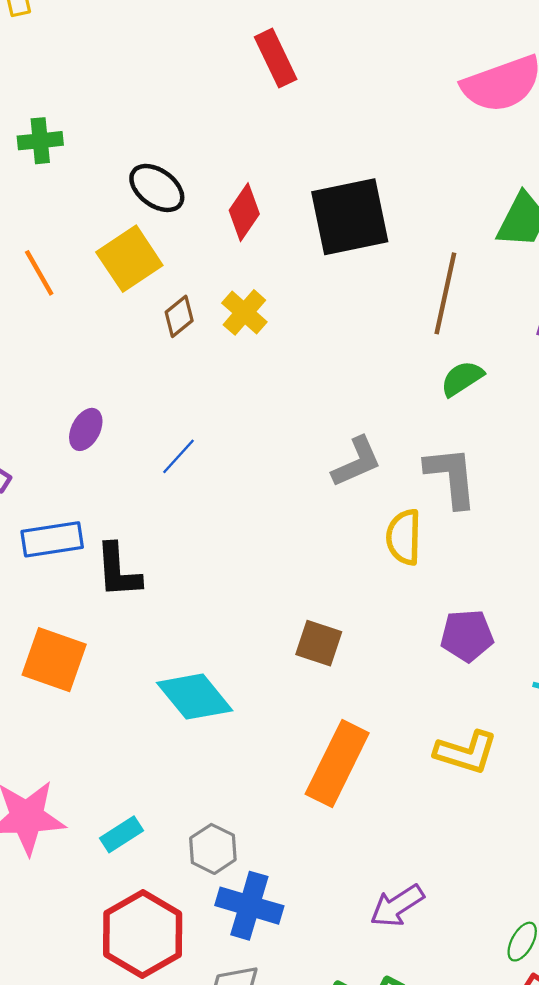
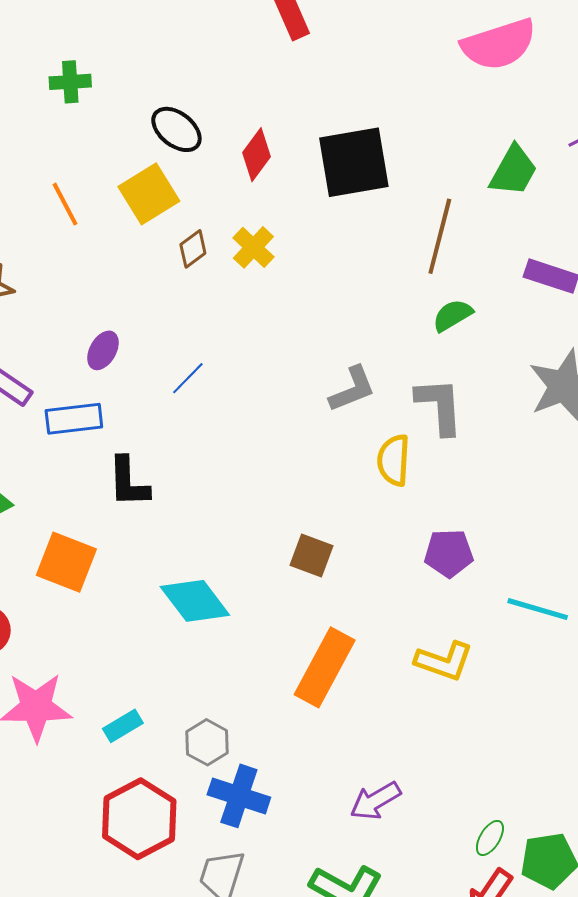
blue rectangle: (52, 539) -> (74, 419), moved

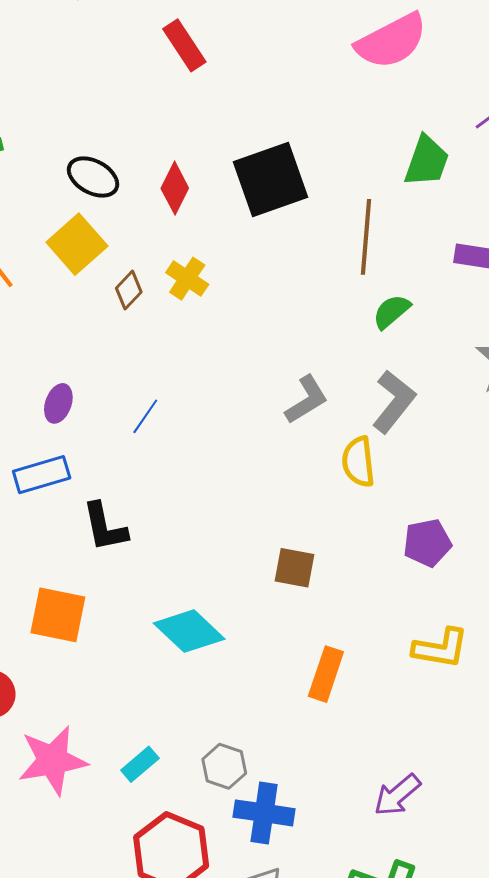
gray L-shape: (439, 406) -> (394, 402), turned 52
orange rectangle: (325, 667) -> (326, 674), size x0.7

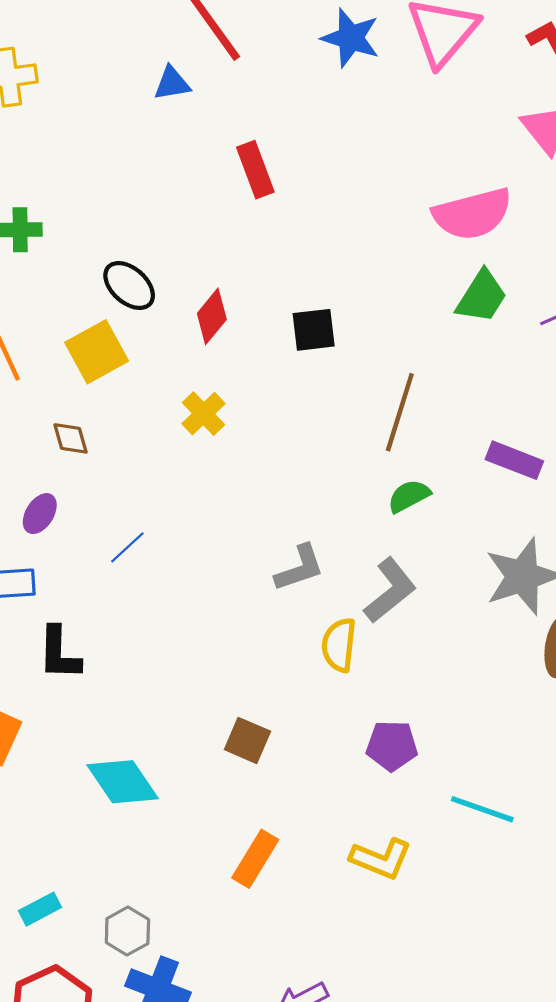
green trapezoid: (427, 161) -> (482, 297), moved
black square: (270, 179) -> (314, 330), size x0.6
brown diamond: (129, 290) -> (70, 438), moved, turned -72

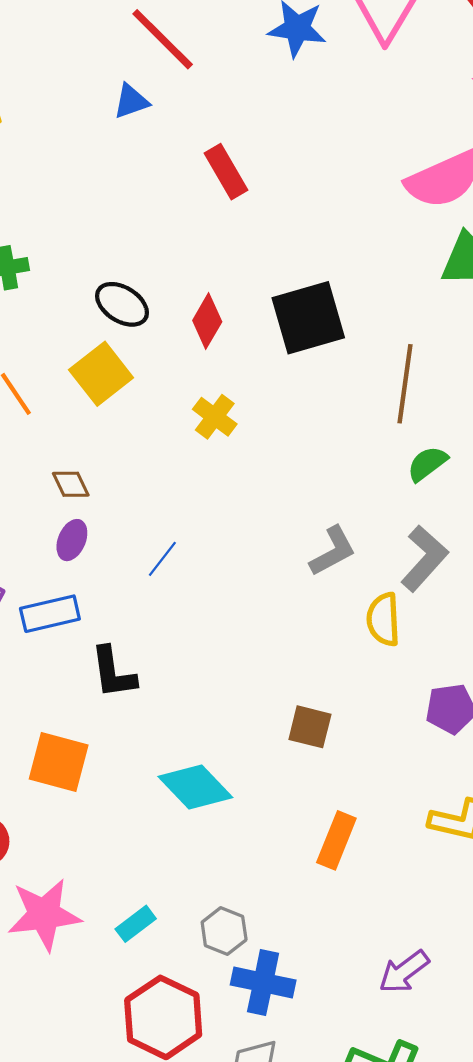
black square: (314, 330) -> (308, 318), size x1.6
brown diamond: (70, 438) -> (71, 484), moved

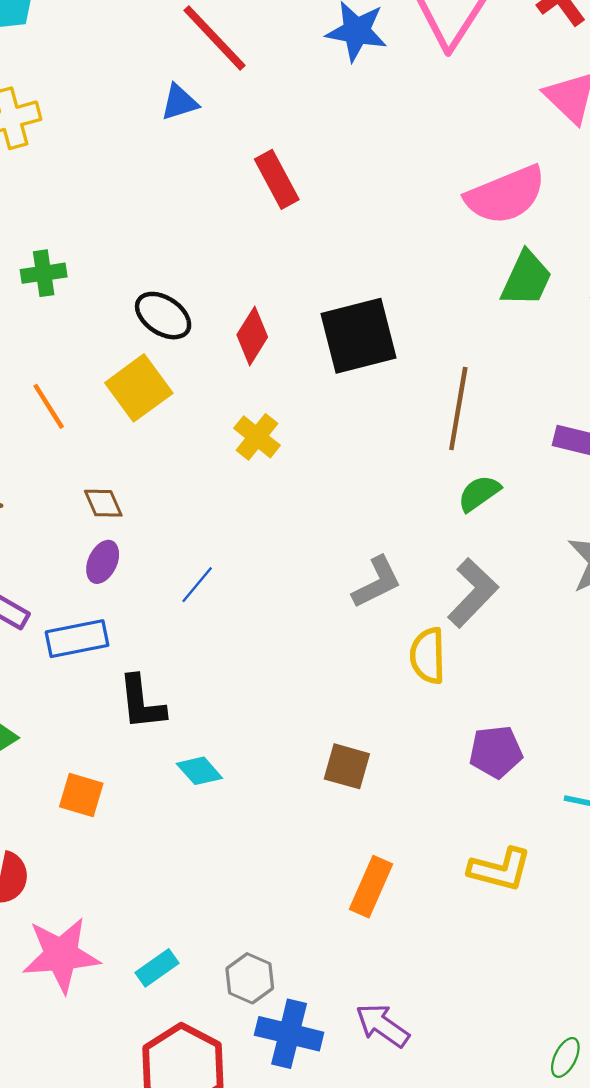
orange square: (59, 762) -> (81, 795), size x0.7
cyan diamond: (195, 787) -> (199, 771), moved, size x0.6
purple arrow: (404, 972) -> (382, 1025), moved, turned 70

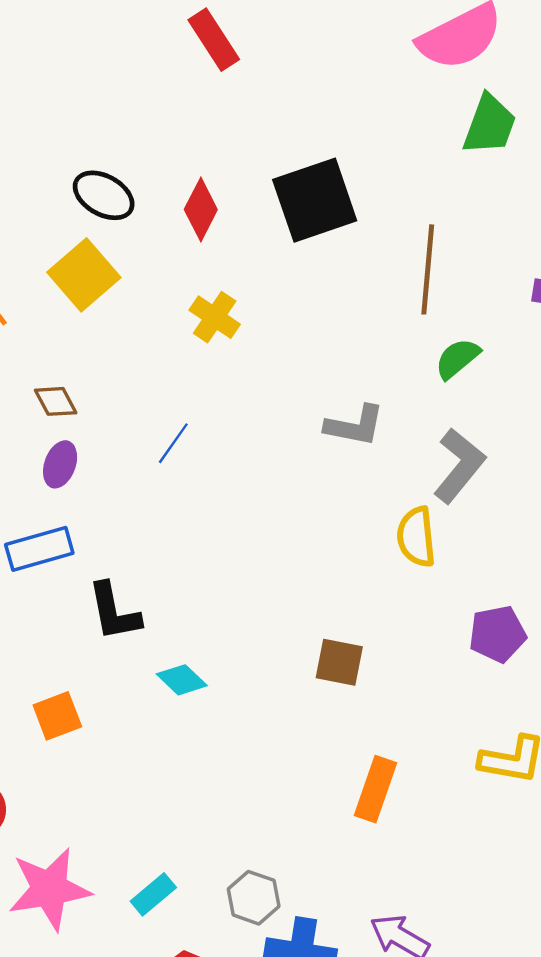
gray L-shape: (377, 582) -> (355, 426), moved, turned 42
blue line: (197, 585) -> (173, 443), moved
orange square: (81, 795) -> (57, 716), turned -33

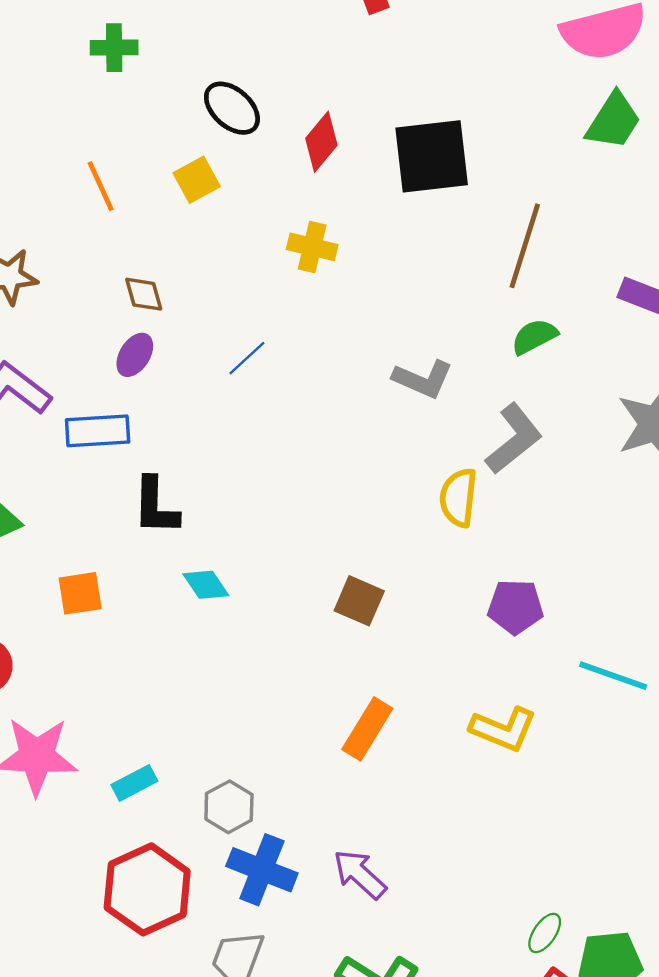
yellow square: (84, 275) -> (197, 180), size x0.7
yellow cross: (215, 317) -> (312, 247), turned -33

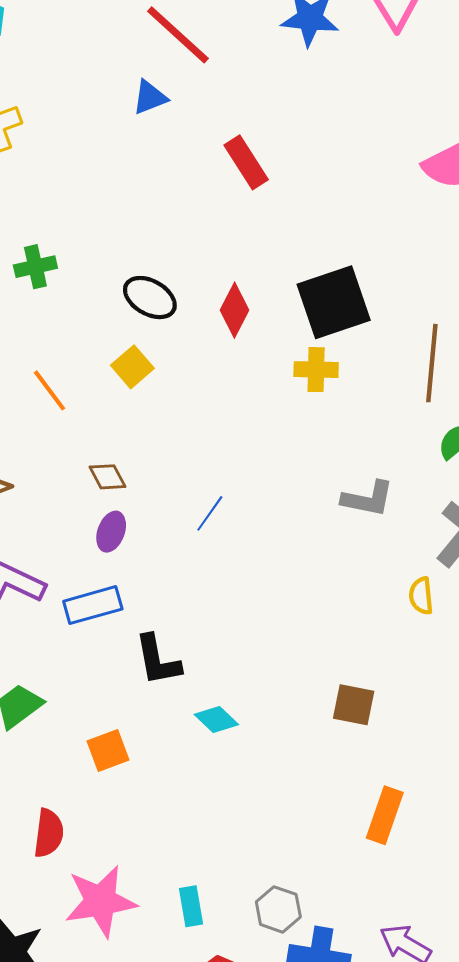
yellow cross: (312, 247) -> (316, 370), moved
yellow semicircle: (458, 498) -> (421, 596), size x0.7
cyan rectangle: (134, 783) -> (191, 906), turned -60

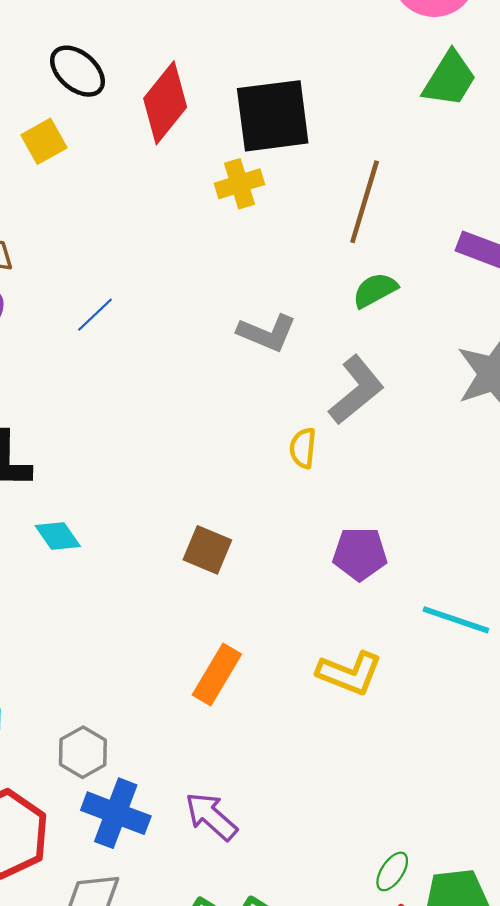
red diamond: (234, 310) -> (165, 103), size x1.4
yellow cross: (316, 370) -> (239, 184), turned -30

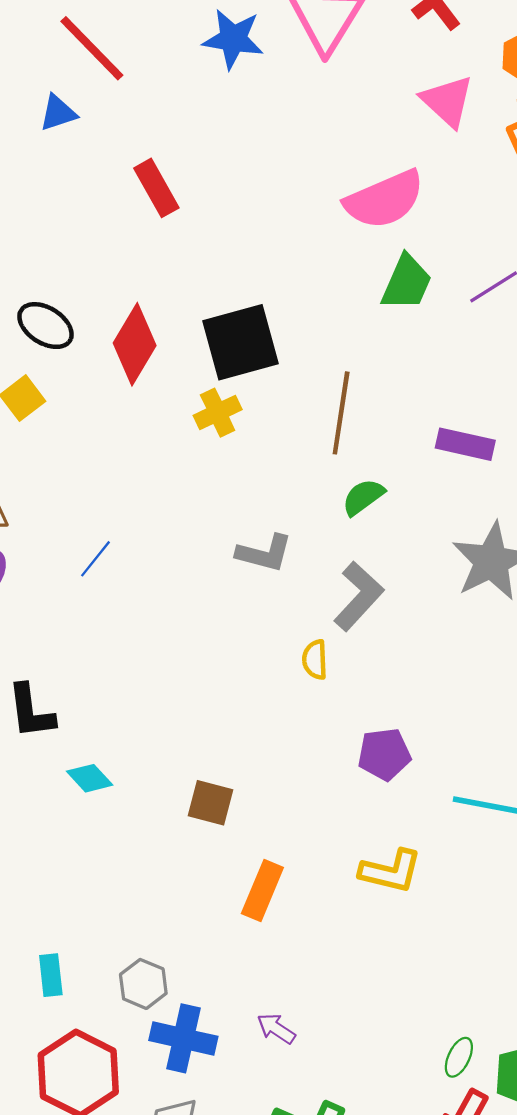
brown square: (207, 550) -> (211, 803), moved
purple arrow: (211, 816) -> (276, 1029), size x0.7

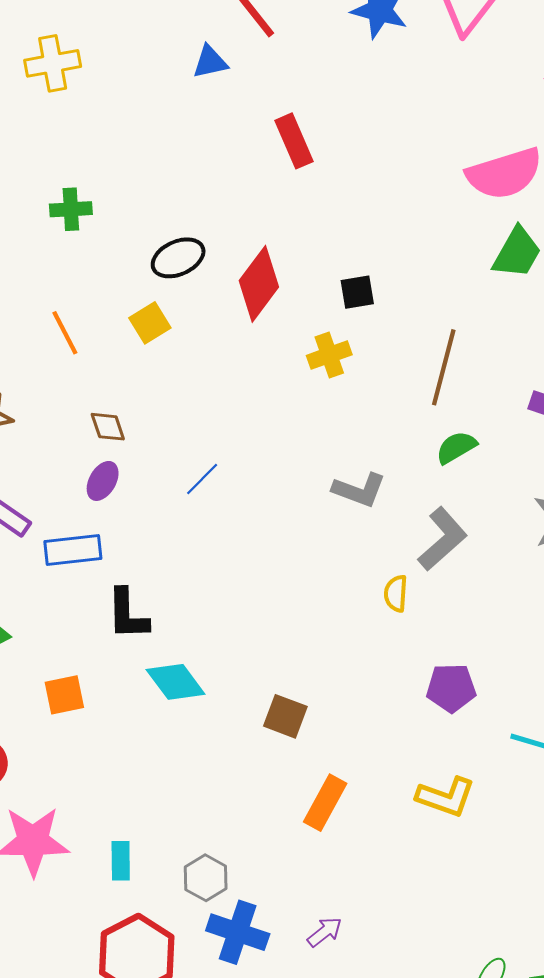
black ellipse: (45, 326) -> (178, 258), turned -63
black square: (240, 342) -> (357, 292), size x0.5
cyan diamond: (90, 778) -> (176, 682), size x1.4
purple arrow: (276, 1029) -> (325, 932), turned 102

